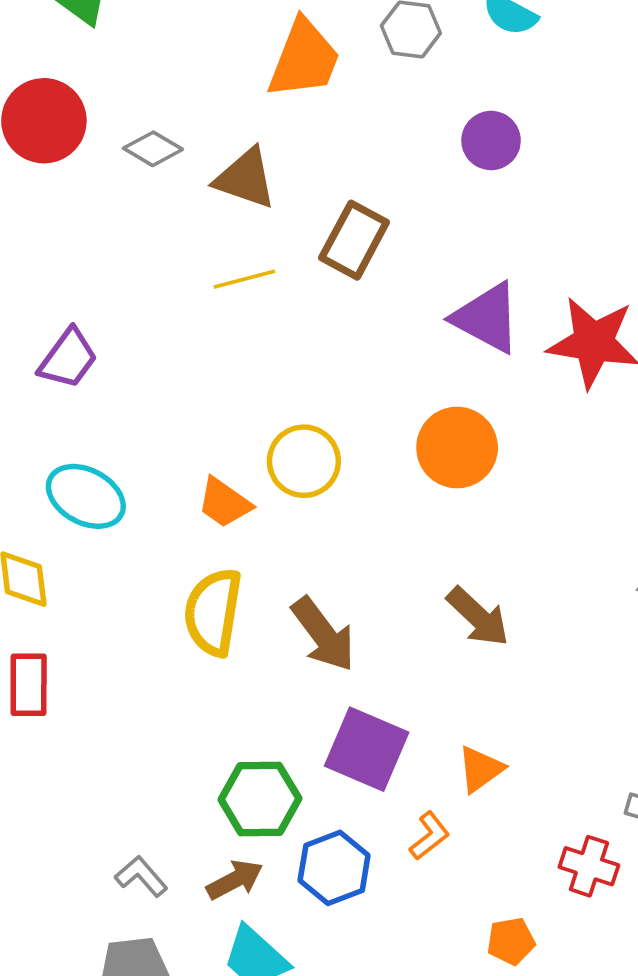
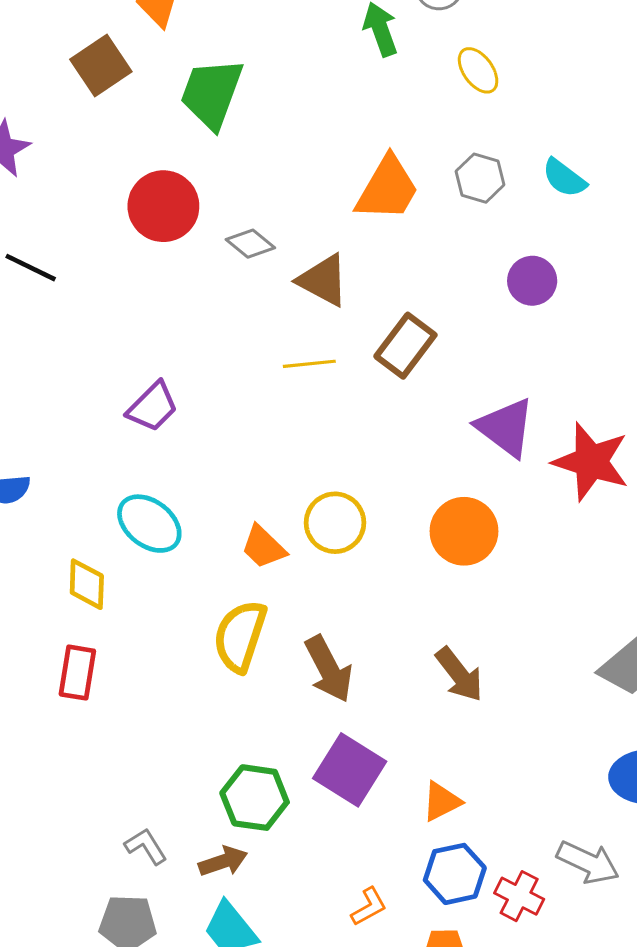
orange L-shape: (429, 836) -> (369, 907), moved
blue hexagon: (334, 868) -> (455, 874), moved

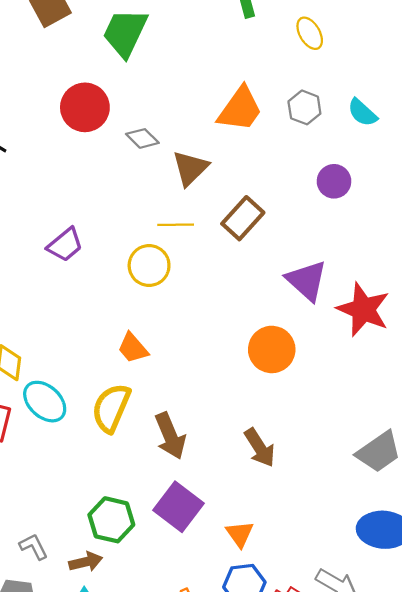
brown triangle: (323, 280) -> (190, 168), turned 42
yellow circle: (335, 523) -> (149, 266), moved
cyan ellipse: (149, 524) -> (45, 402), moved
orange triangle: (442, 801) -> (240, 534), turned -44

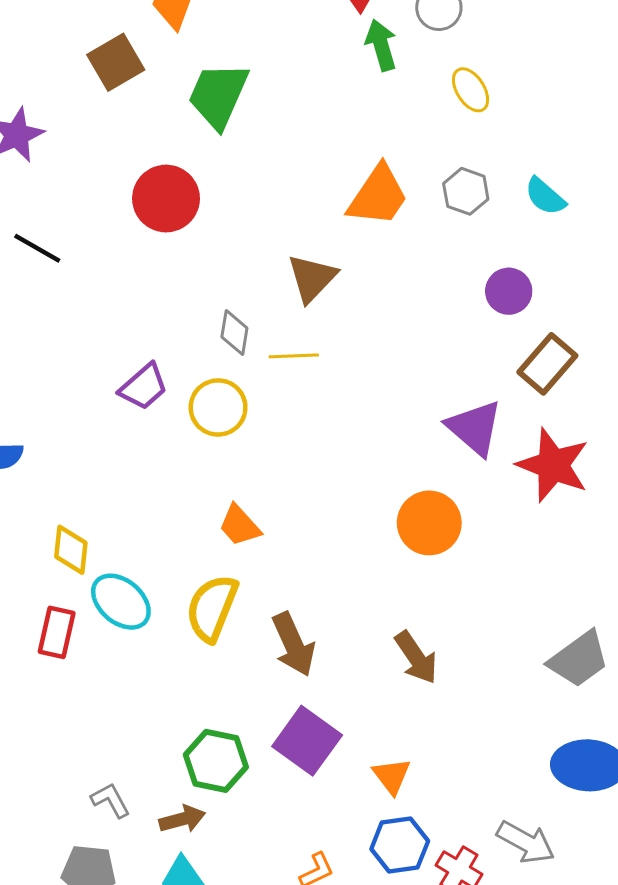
gray diamond: (142, 138) -> (234, 332), moved, turned 56
brown rectangle: (243, 218) -> (547, 364), moved
yellow circle: (149, 266) -> (218, 407), moved

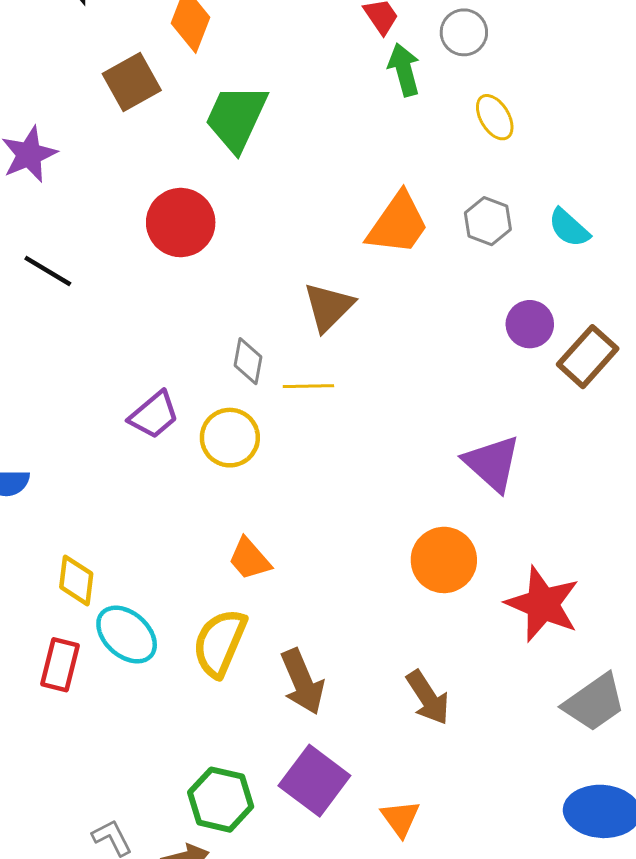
brown rectangle: (547, 364) -> (588, 357), moved
red star: (553, 465) -> (543, 604), moved

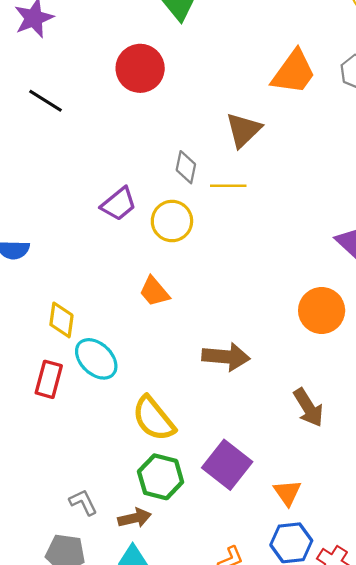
orange trapezoid: (250, 559) -> (154, 292), moved
yellow semicircle: (220, 643) -> (154, 419), moved, turned -63
brown arrow: (302, 682) -> (226, 357), moved, turned -63

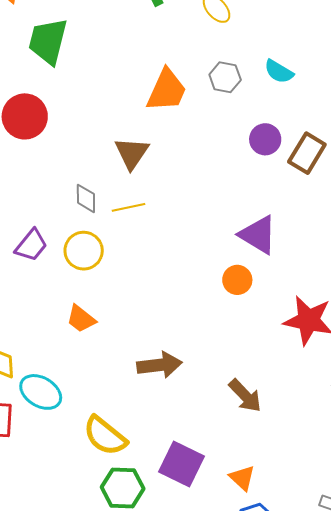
orange circle: (322, 310) -> (237, 280), moved, size x0.7

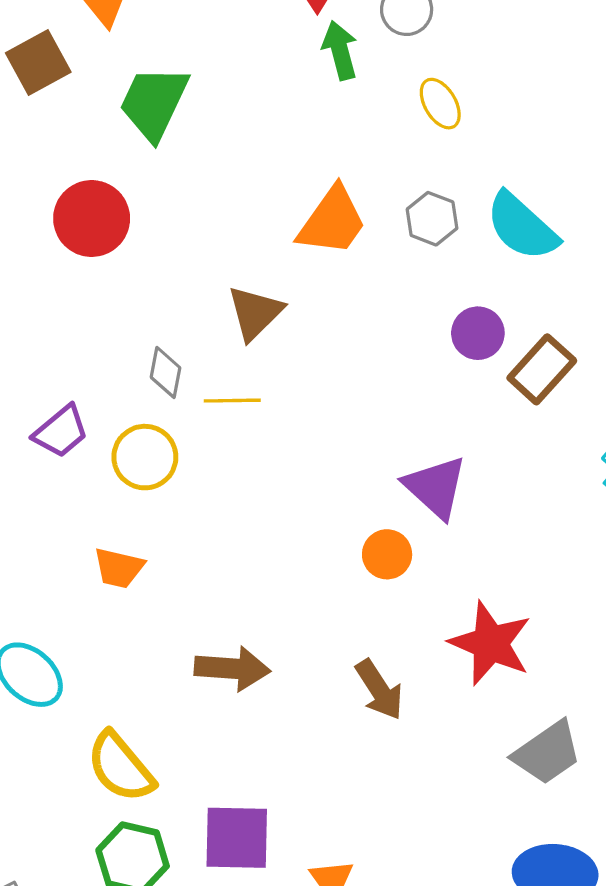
cyan semicircle: (279, 72) -> (522, 227), size x1.6
orange trapezoid: (81, 319) -> (119, 568), turned -36
brown arrow: (245, 396) -> (379, 690), moved
purple square: (182, 464) -> (237, 838), turned -36

